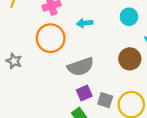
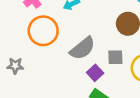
gray square: (105, 100) -> (115, 57), moved

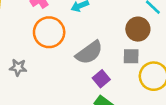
gray square: (115, 57) -> (131, 56), moved

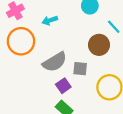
gray square: (131, 56) -> (80, 69), moved

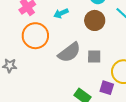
brown circle: (99, 45) -> (95, 20), moved
purple square: (63, 86) -> (107, 88), moved, turned -32

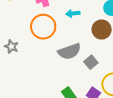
gray square: (94, 57) -> (91, 62), turned 32

